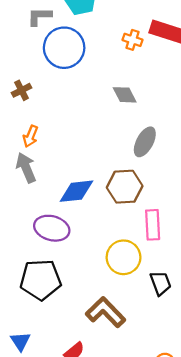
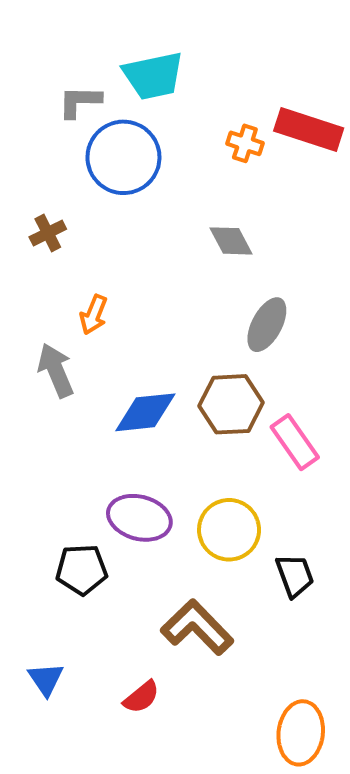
orange arrow: (30, 136) -> (94, 315), moved
pink rectangle: (153, 225) -> (295, 442), moved, turned -32
purple ellipse: (52, 228) -> (139, 518), moved
black pentagon: (41, 280) -> (82, 570), size x0.7

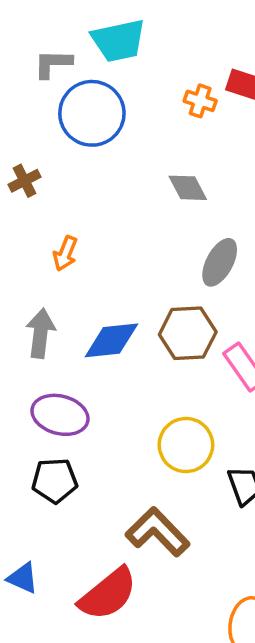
gray arrow: (56, 370) -> (40, 333), moved, turned 30
purple ellipse: (139, 518) -> (60, 415), moved
blue triangle: (46, 679) -> (23, 578), turned -32
red semicircle: (141, 697) -> (108, 594), size x1.8

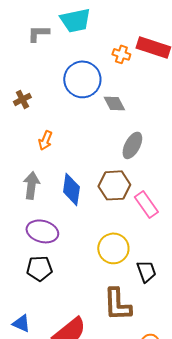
blue circle: (92, 113) -> (82, 79), moved
blue diamond: (111, 340) -> (71, 189), turned -76
brown L-shape: (158, 532) -> (117, 304), moved, turned -138

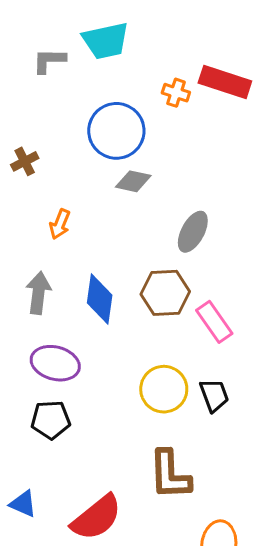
gray diamond: (114, 103) -> (133, 181), moved, turned -50
black trapezoid: (146, 271) -> (214, 395), moved

